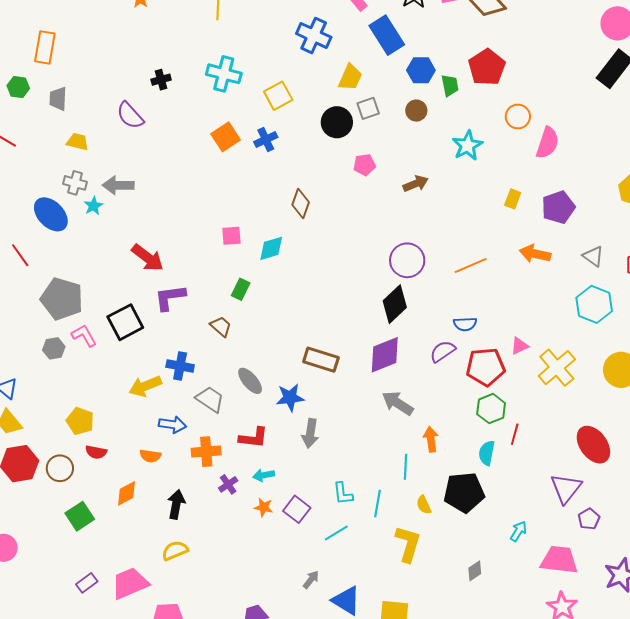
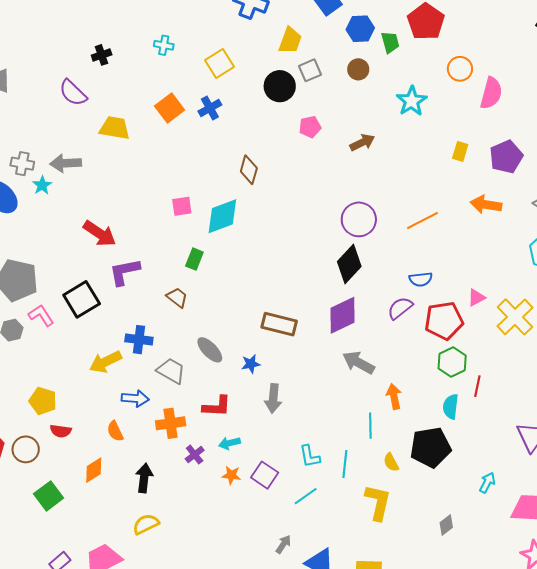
cyan cross: (224, 74) -> (164, 45), size x0.6
yellow trapezoid: (78, 142) -> (115, 128), moved, size x1.4
cyan diamond: (271, 248) -> (222, 216), size x1.4
blue star: (290, 398) -> (251, 364), size x0.7
orange semicircle: (150, 456) -> (115, 431), turned 60

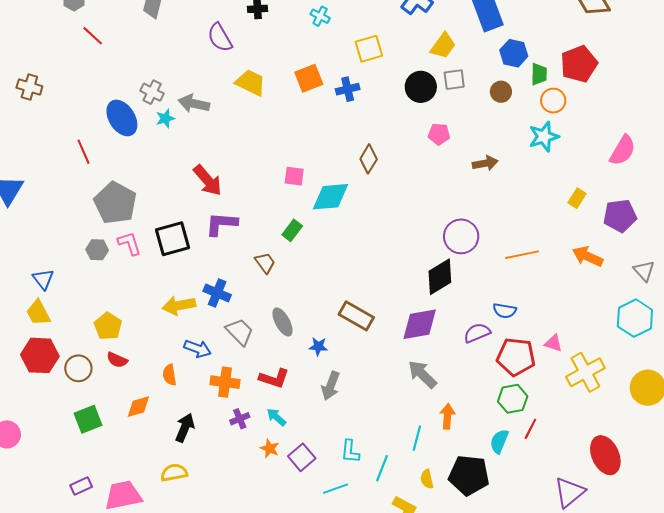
orange circle: (460, 69) -> (553, 101), moved
pink triangle: (476, 298) -> (553, 343), turned 30
cyan arrow: (229, 443) -> (276, 417), turned 40

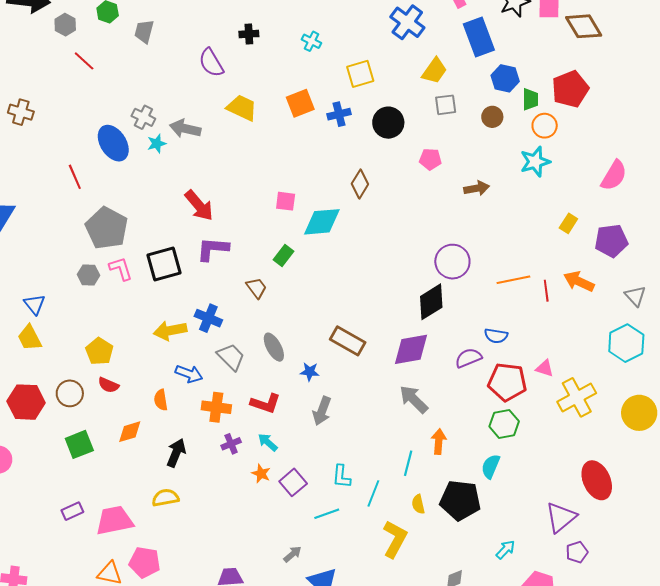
black circle: (421, 87) -> (388, 123), moved
red hexagon: (40, 355) -> (26, 402), moved
red line: (530, 429) -> (546, 291), moved, turned -35

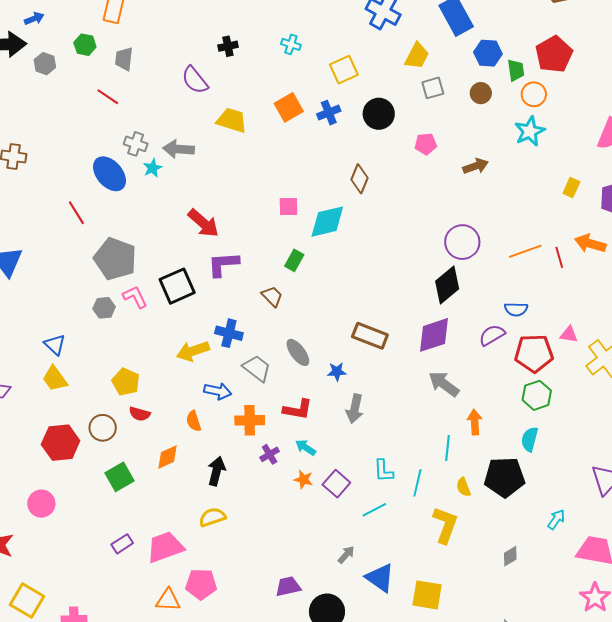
red line: (84, 61) -> (108, 97), moved

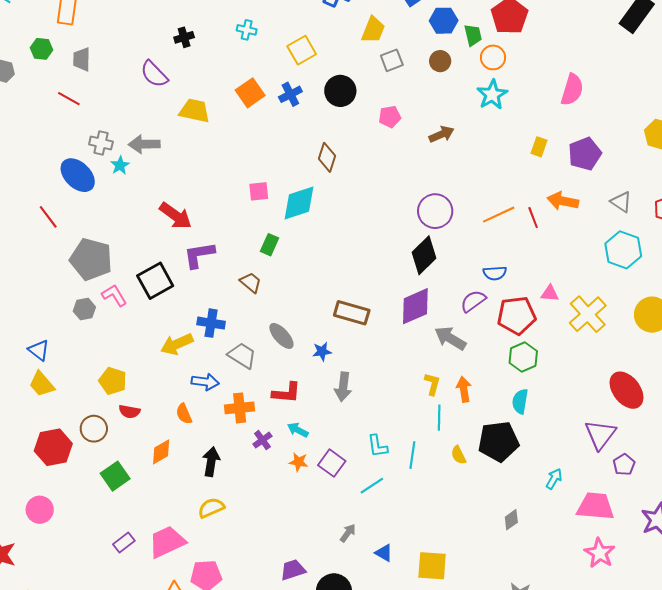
gray arrow: (444, 384) -> (450, 338), moved
yellow L-shape: (445, 525) -> (432, 384), moved, size x0.6
blue triangle: (380, 578) -> (384, 553), size x0.6

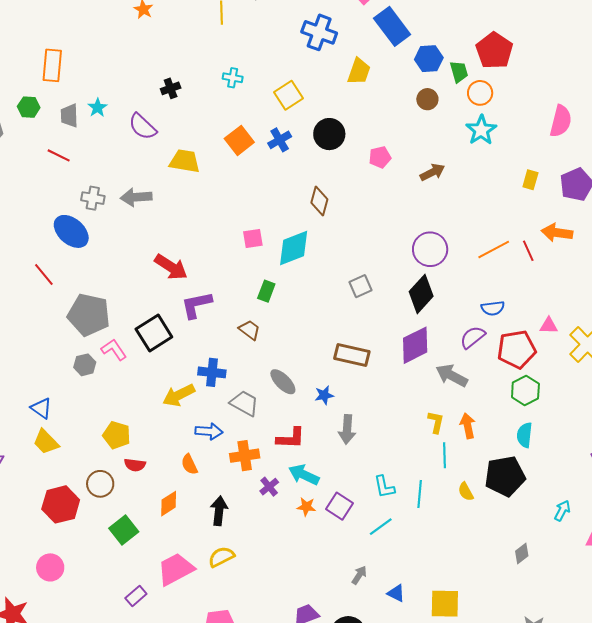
gray square: (392, 60) -> (360, 286), moved
cyan star: (120, 165) -> (97, 108), moved
cyan arrow: (298, 430) -> (304, 475), size x1.4
pink trapezoid: (167, 542) -> (176, 569), moved

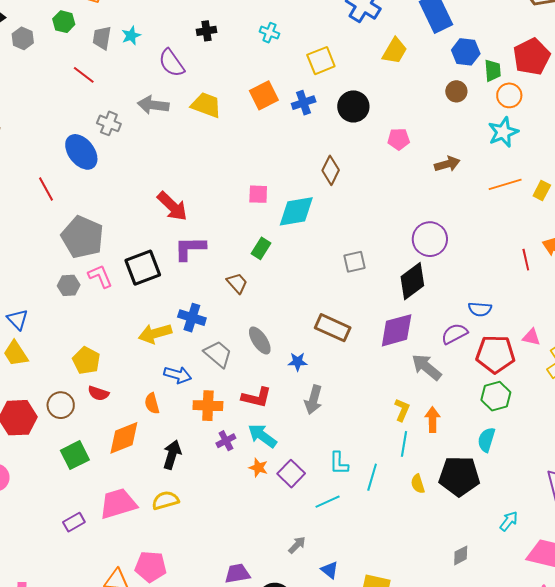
gray arrow: (136, 197) -> (153, 105), moved
orange line: (494, 250) -> (505, 184), moved
orange diamond: (169, 504) -> (124, 438), size x1.4

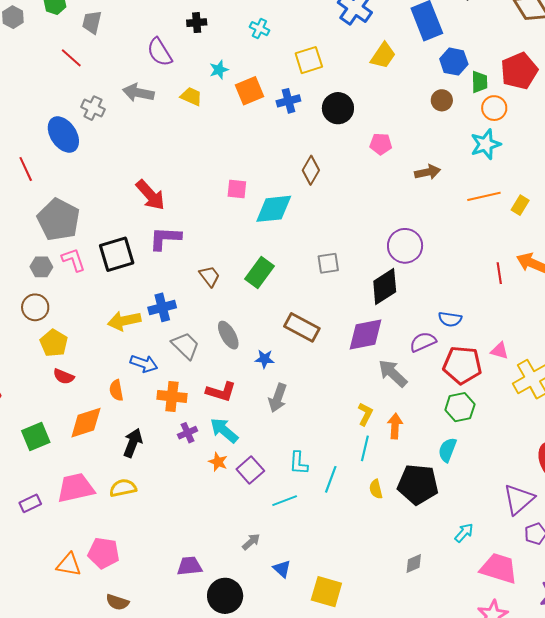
cyan star: (131, 36) -> (219, 70), moved
yellow trapezoid: (206, 105) -> (191, 96), size x0.7
green rectangle: (261, 248) -> (259, 273), moved, size x1.4
blue cross: (192, 318) -> (162, 307), turned -36
brown circle: (61, 405) -> (35, 307), moved

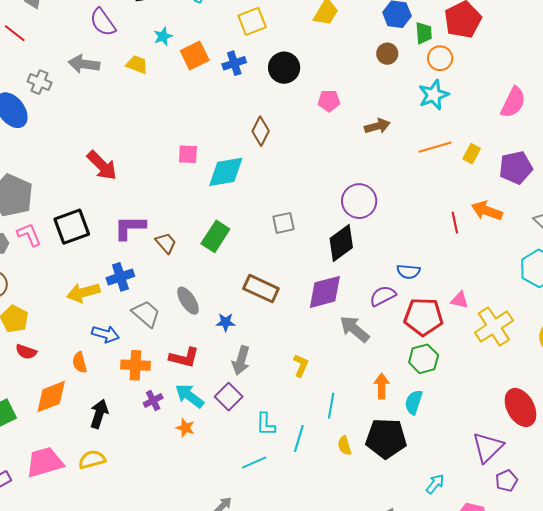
purple L-shape: (165, 238) -> (130, 228), moved
yellow L-shape: (365, 414) -> (301, 365), moved
orange arrow: (395, 426) -> (382, 386), moved
purple square: (250, 470) -> (229, 397), moved

